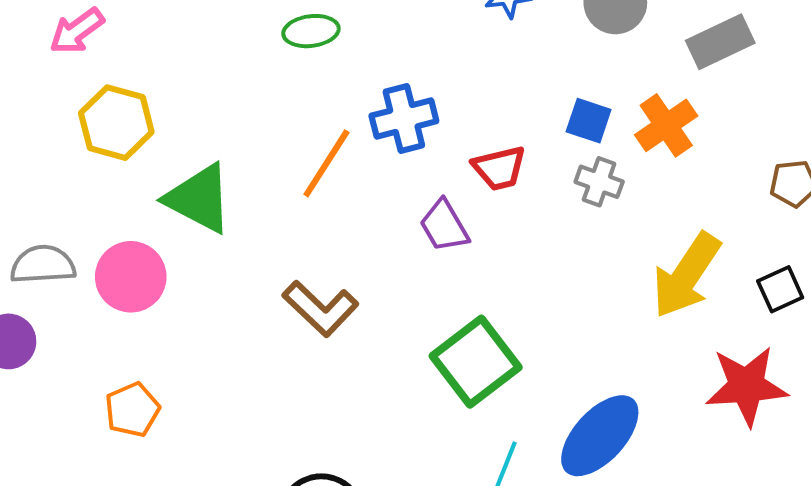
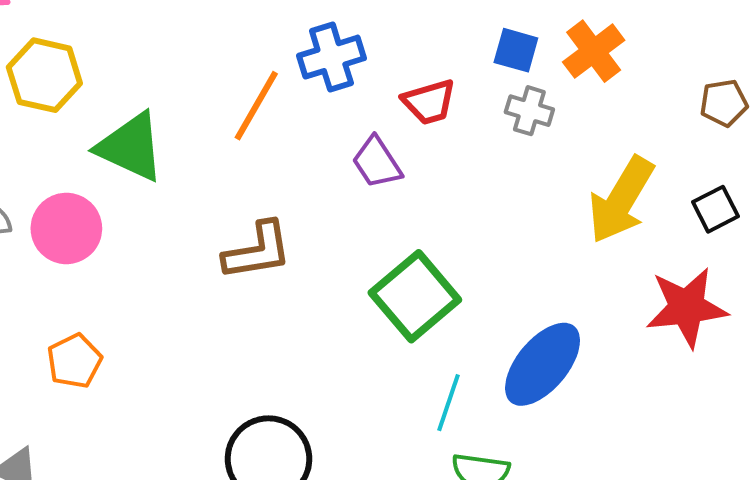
brown L-shape: (321, 309) -> (258, 251), turned -50

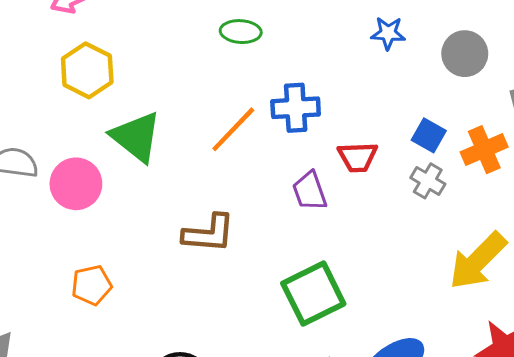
orange pentagon: (74, 361) -> (92, 285), moved

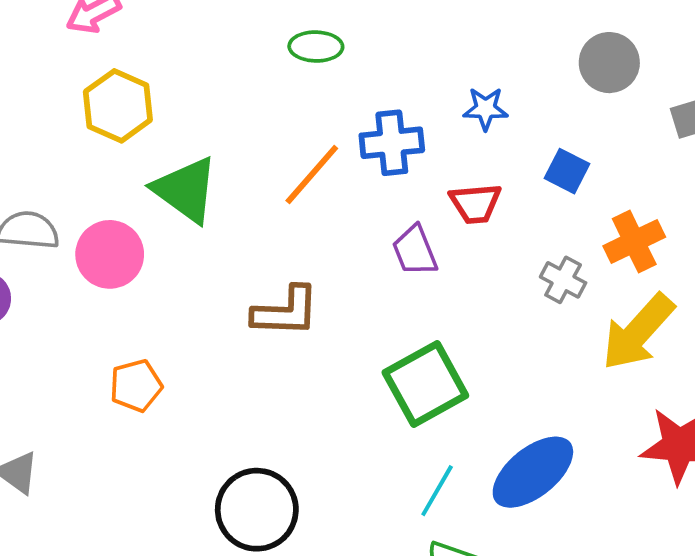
blue star: (388, 33) -> (486, 109), moved
orange cross: (484, 150) -> (634, 241), moved
gray cross: (428, 181) -> (563, 280), moved

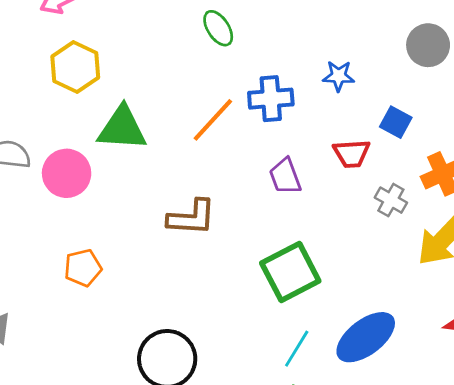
green ellipse: (316, 47) -> (218, 28), turned 54
green triangle: (186, 190) -> (122, 128), turned -34
red trapezoid: (475, 203) -> (352, 153), moved

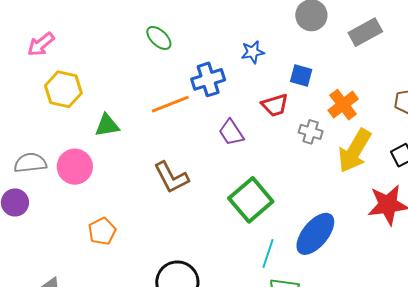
orange line: (213, 120) -> (170, 104), turned 39
green triangle: (122, 128) -> (107, 125), size x0.7
brown L-shape: (192, 218) -> (171, 177), turned 72

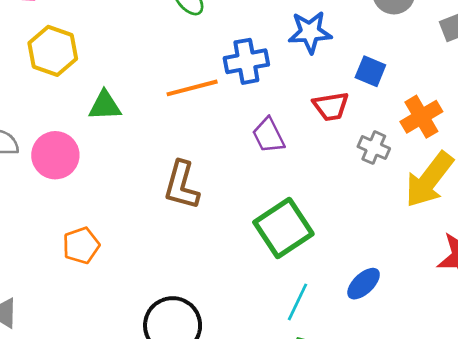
blue star: (253, 52) -> (310, 32), size x1.4
brown L-shape: (171, 177) -> (182, 185), turned 36
blue ellipse: (315, 234) -> (364, 284), size x0.6

